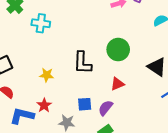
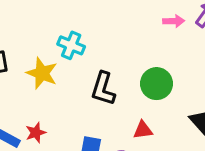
cyan cross: (41, 23) -> (71, 45), moved
yellow star: (47, 75) -> (42, 73), moved, size x1.5

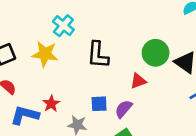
cyan cross: (71, 45) -> (63, 26), turned 30
green circle: (157, 84) -> (156, 53), moved

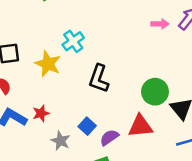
red triangle: (138, 81) -> (140, 126), moved, size x1.5
blue square: (99, 104) -> (87, 126), turned 30

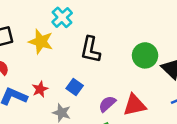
blue square: (87, 126) -> (75, 87), moved
red triangle: (140, 126) -> (135, 105), moved

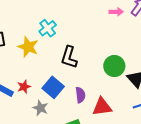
blue square: (75, 87) -> (53, 87), size x1.5
purple semicircle: (107, 104) -> (80, 95), moved, turned 119

